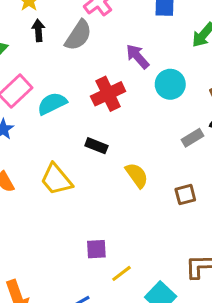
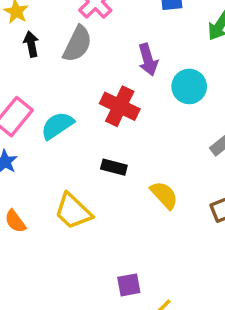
purple arrow: (138, 57) -> (148, 60), turned -148
red cross: (108, 94) -> (120, 106), turned -32

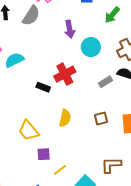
red cross: (120, 106) -> (65, 74), moved, turned 30
yellow semicircle: (164, 195) -> (65, 118), moved, turned 48
yellow trapezoid: (73, 211) -> (28, 131), moved

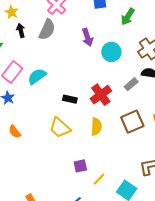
red cross: (65, 74) -> (101, 95), moved
brown square: (101, 119) -> (132, 122), size x1.6
yellow trapezoid: (28, 131) -> (60, 128), moved

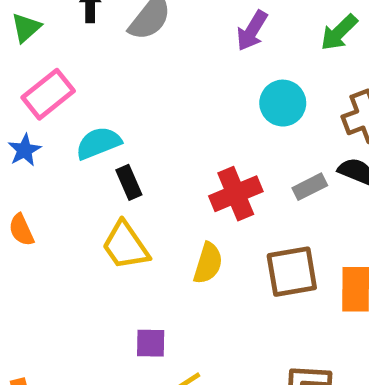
purple arrow: (87, 37) -> (252, 31), moved, turned 36
cyan semicircle: (37, 76) -> (98, 143), moved
black rectangle: (70, 99) -> (129, 182), moved, turned 40

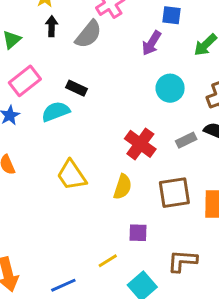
black rectangle: (129, 182) -> (76, 88), moved, turned -42
red cross: (236, 194) -> (140, 144), turned -32
purple square: (151, 343) -> (138, 233), moved

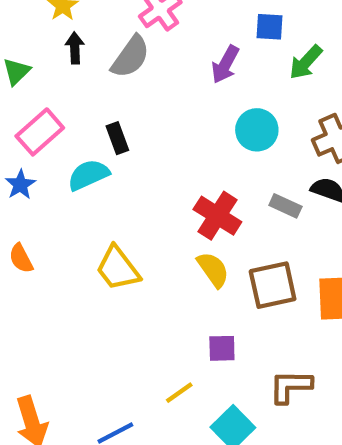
blue square: (172, 15) -> (270, 27), moved
black rectangle: (76, 88) -> (117, 138), turned 48
gray rectangle: (186, 140) -> (285, 206), turned 54
yellow semicircle: (123, 187) -> (213, 270), moved, turned -50

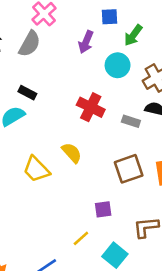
cyan circle: (257, 130) -> (118, 65), moved
black rectangle: (117, 138) -> (27, 93), turned -36
red cross: (217, 216) -> (91, 107), moved
yellow semicircle: (213, 270) -> (72, 153), moved

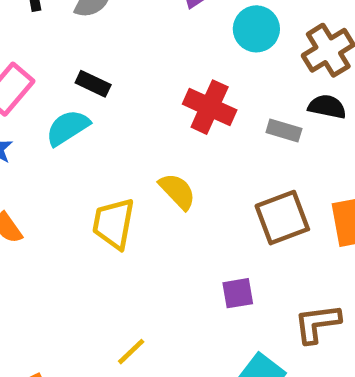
yellow trapezoid: (36, 169) -> (114, 223), turned 56
yellow line: (81, 238) -> (131, 352), moved

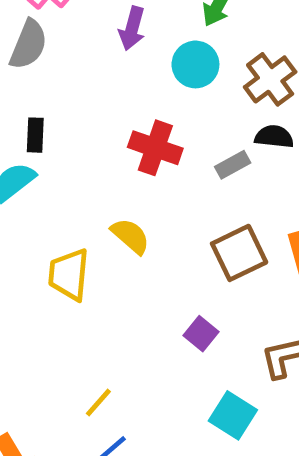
black rectangle: (93, 84) -> (35, 135), turned 72
gray rectangle: (284, 131) -> (233, 165), turned -40
purple square: (238, 293) -> (201, 334), turned -36

